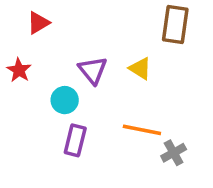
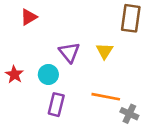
yellow triangle: (140, 68) -> (105, 51), turned 30
red star: (19, 70) -> (14, 74), moved
gray cross: (174, 153) -> (129, 114), turned -36

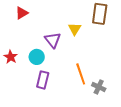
yellow triangle: (105, 51) -> (75, 29), moved
orange line: (106, 97) -> (81, 74), turned 60

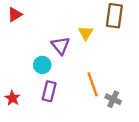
red triangle: (22, 13) -> (15, 15), moved
red star: (11, 57) -> (12, 98), moved

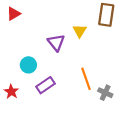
cyan circle: (42, 65) -> (28, 65), moved
purple rectangle: (49, 91) -> (45, 85), turned 42

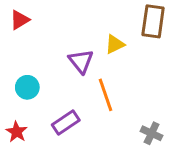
yellow triangle: (80, 31) -> (115, 44), turned 32
cyan circle: (28, 65) -> (27, 87), moved
orange line: (86, 79) -> (106, 95), moved

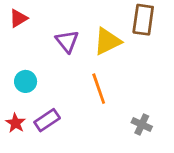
yellow triangle: (115, 44) -> (107, 41), size x1.5
purple triangle: (81, 61) -> (67, 41), moved
purple rectangle: (66, 123) -> (47, 120), moved

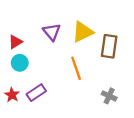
red triangle: (18, 18) -> (15, 42), moved
brown rectangle: (143, 20) -> (109, 46), moved

